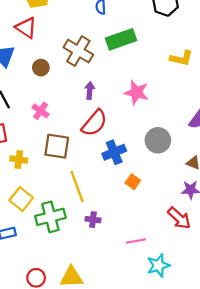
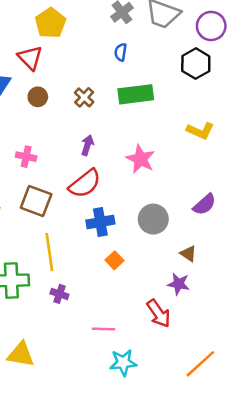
brown cross: (78, 51) -> (84, 97), size x0.6
brown circle: (41, 68) -> (38, 97), moved
pink cross: (41, 111) -> (26, 157), turned -35

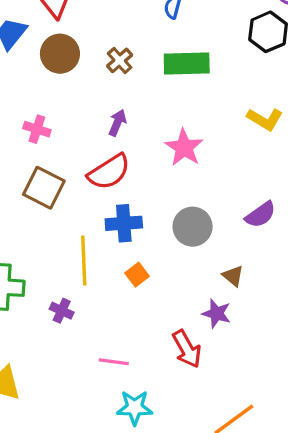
brown circle: (38, 97) -> (60, 54), size x1.5
yellow line: (49, 252) -> (84, 260), moved

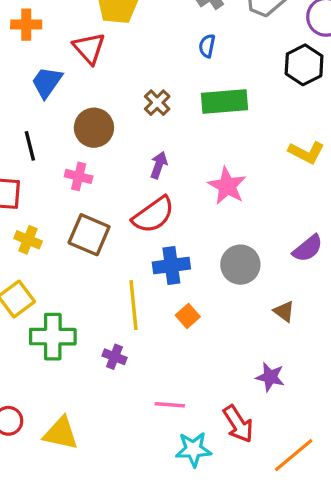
brown circle: (60, 54) -> (94, 128), moved
purple star: (217, 313) -> (270, 377), moved
red arrow: (187, 349) -> (238, 424), moved

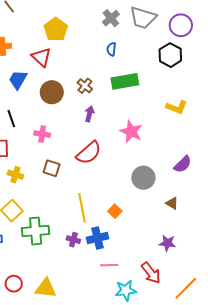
brown circle: (94, 128) -> (52, 92), moved
purple arrow: (159, 165) -> (89, 114), moved
brown square: (89, 235) -> (52, 168), size x0.7
blue cross: (171, 265) -> (97, 238), moved

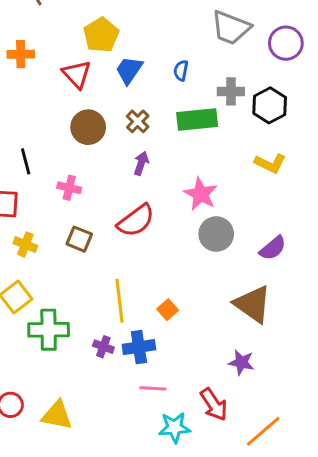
gray cross: (111, 18) -> (231, 91), moved, turned 36
black hexagon: (170, 55) -> (270, 105), moved
blue trapezoid: (18, 80) -> (129, 70), moved
gray circle: (143, 178) -> (216, 234), moved
brown triangle: (172, 203) -> (253, 304), size x2.0

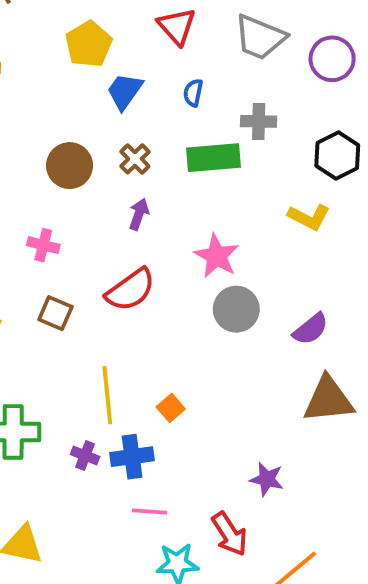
red triangle: (77, 74) -> (177, 26), moved
black hexagon: (270, 105) -> (337, 155), moved
brown triangle: (253, 304) -> (328, 400), moved, turned -42

